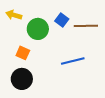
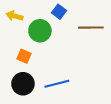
blue square: (62, 20) -> (59, 12), moved
blue line: (73, 61) -> (57, 84), moved

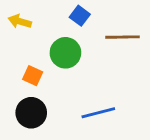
green circle: (40, 31) -> (65, 53), moved
blue line: (57, 84) -> (98, 113), moved

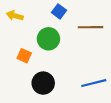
black circle: (31, 113) -> (43, 83), moved
blue line: (98, 113) -> (94, 83), moved

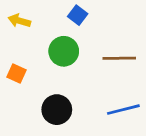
brown line: (91, 27) -> (119, 58), moved
orange square: (24, 56) -> (17, 73), moved

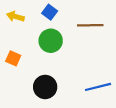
blue square: (78, 15) -> (50, 12), moved
brown line: (119, 58) -> (90, 25), moved

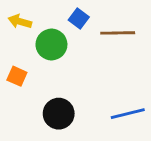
blue square: (50, 12) -> (79, 19), moved
green circle: (51, 41) -> (51, 45), moved

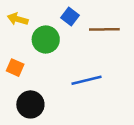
black circle: (59, 114) -> (30, 104), moved
blue line: (128, 114) -> (87, 80), moved

